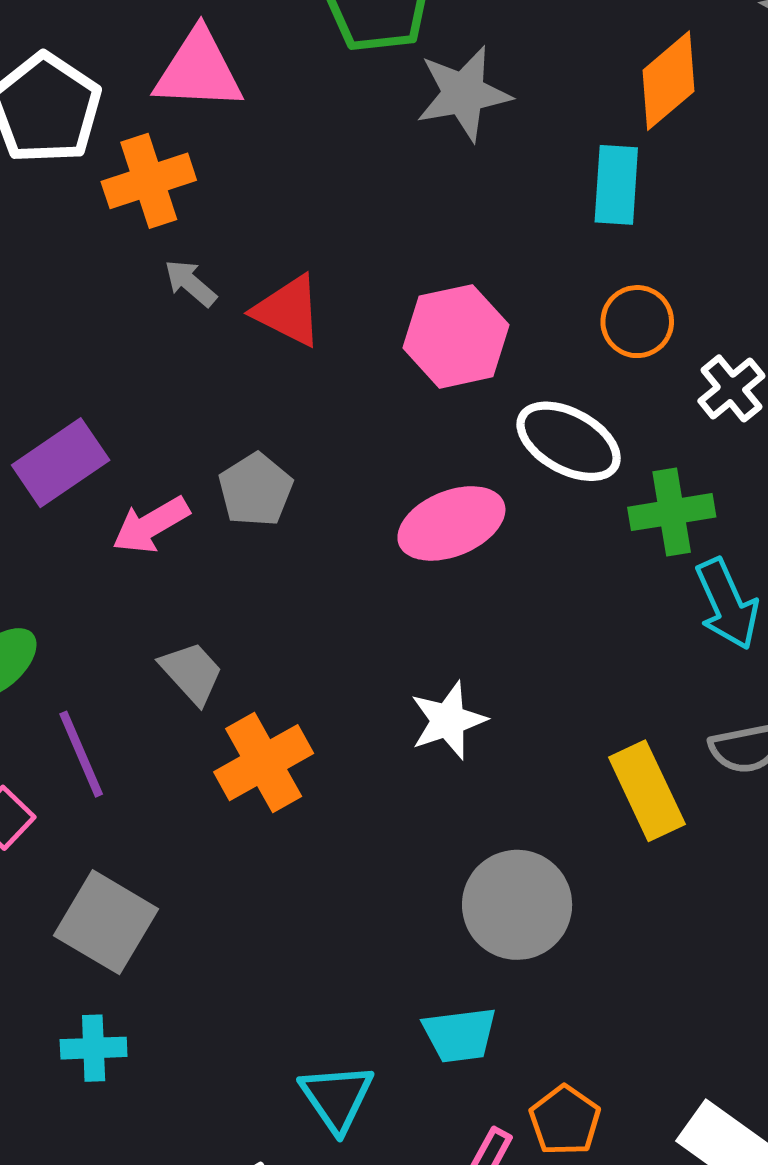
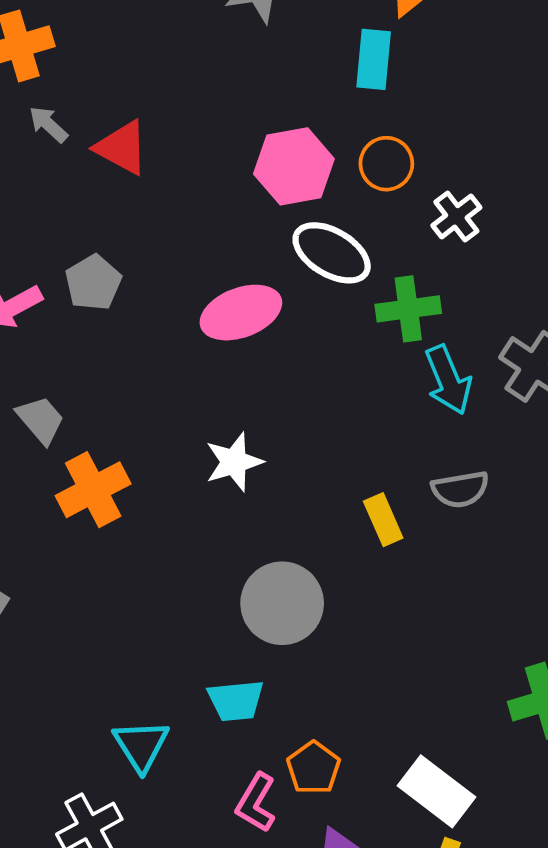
pink hexagon: (456, 336) -> (294, 166), moved
yellow rectangle: (647, 791) -> (383, 520), size x0.7

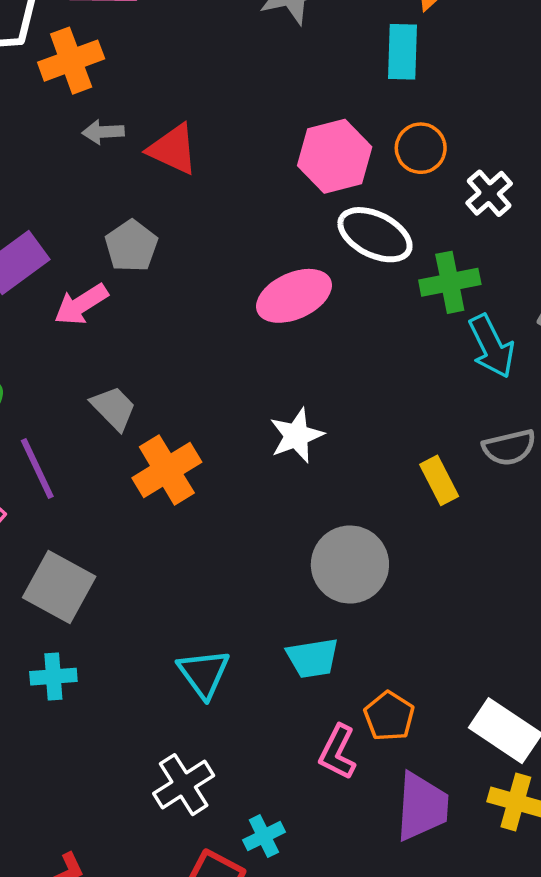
gray arrow: (48, 124) -> (103, 132), turned -42
gray pentagon: (93, 283) -> (131, 246), moved
cyan triangle: (141, 745) -> (204, 673), moved

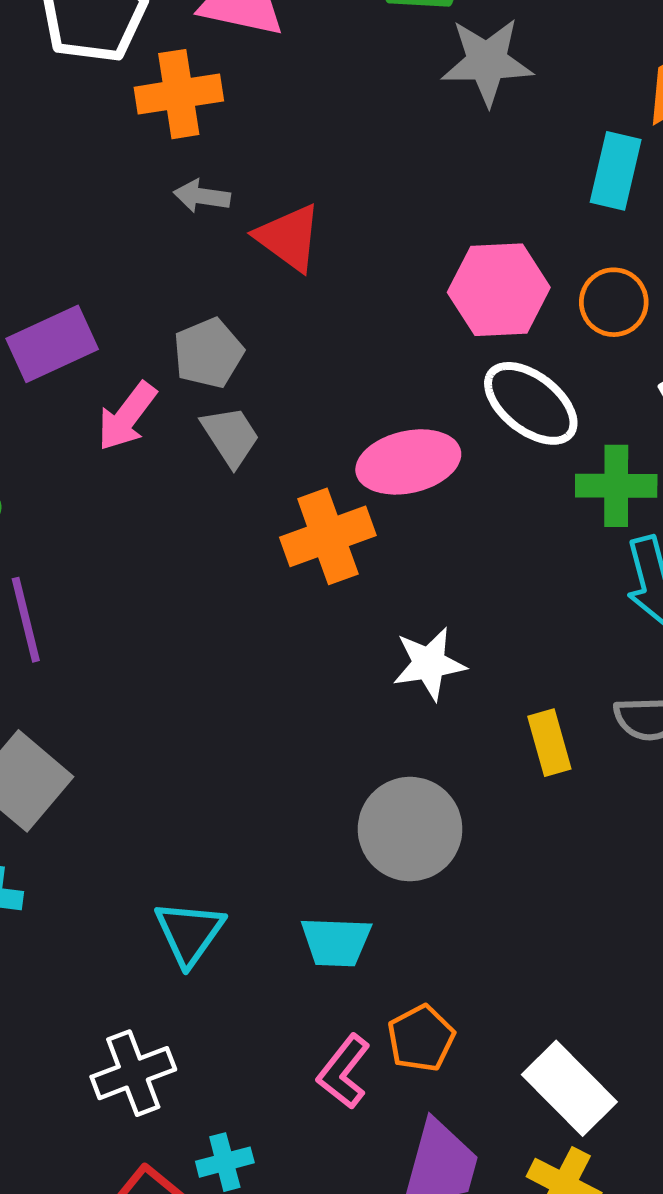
pink arrow: (81, 304) -> (127, 416), turned -32
gray trapezoid: (114, 408) -> (231, 436), moved
white star: (297, 436) -> (429, 664), moved
orange cross: (167, 470) -> (328, 536), moved

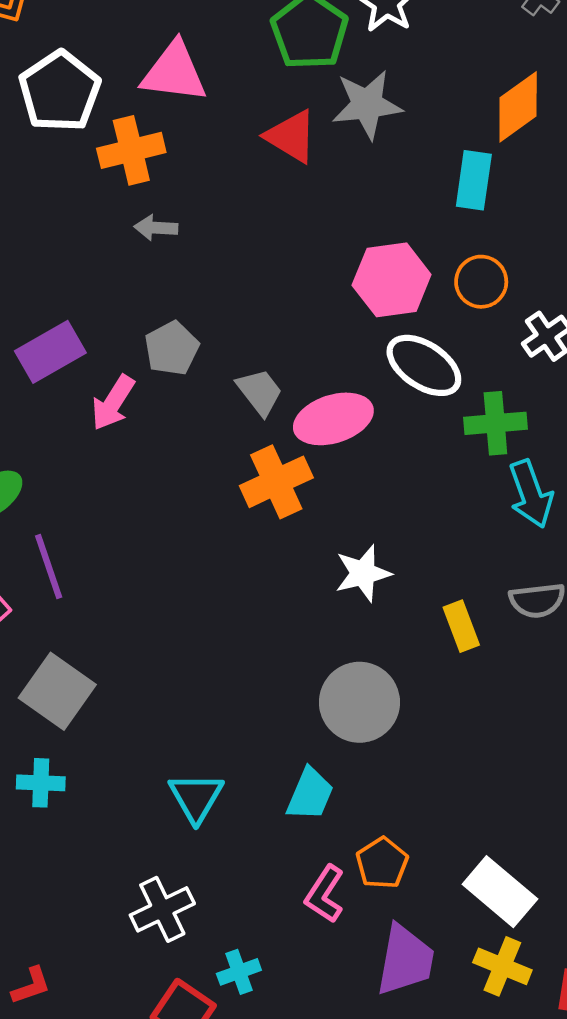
red triangle: (289, 237) -> (291, 136), moved
gray trapezoid: (231, 436) -> (260, 392), moved
cyan trapezoid: (336, 942) -> (310, 794), turned -64

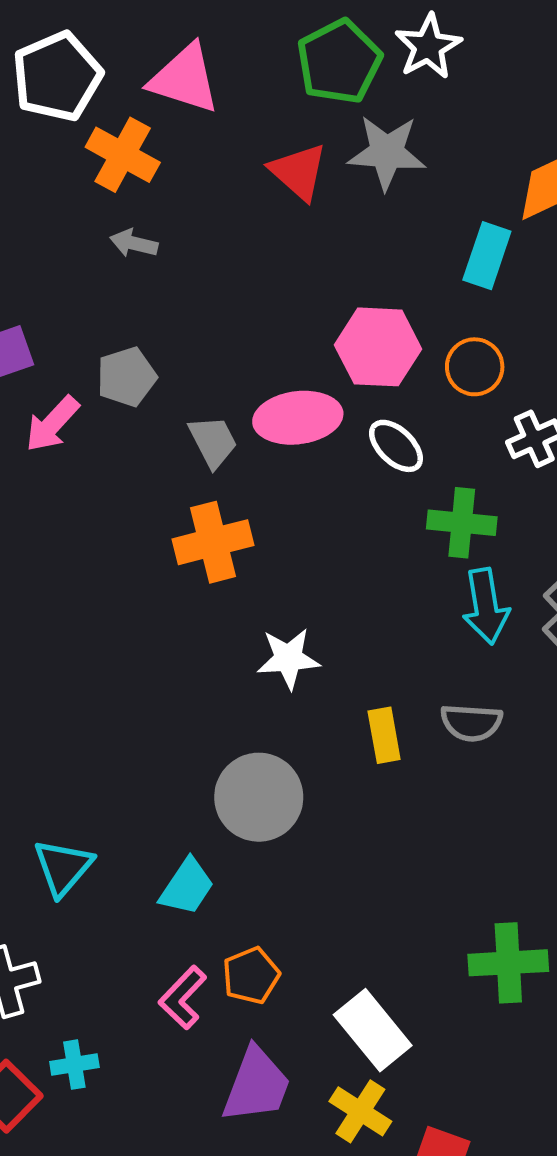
orange cross: (131, 150) -> (123, 155), turned 32
white ellipse: (424, 365) -> (396, 446), size x0.7
pink ellipse: (333, 419) -> (298, 418), moved

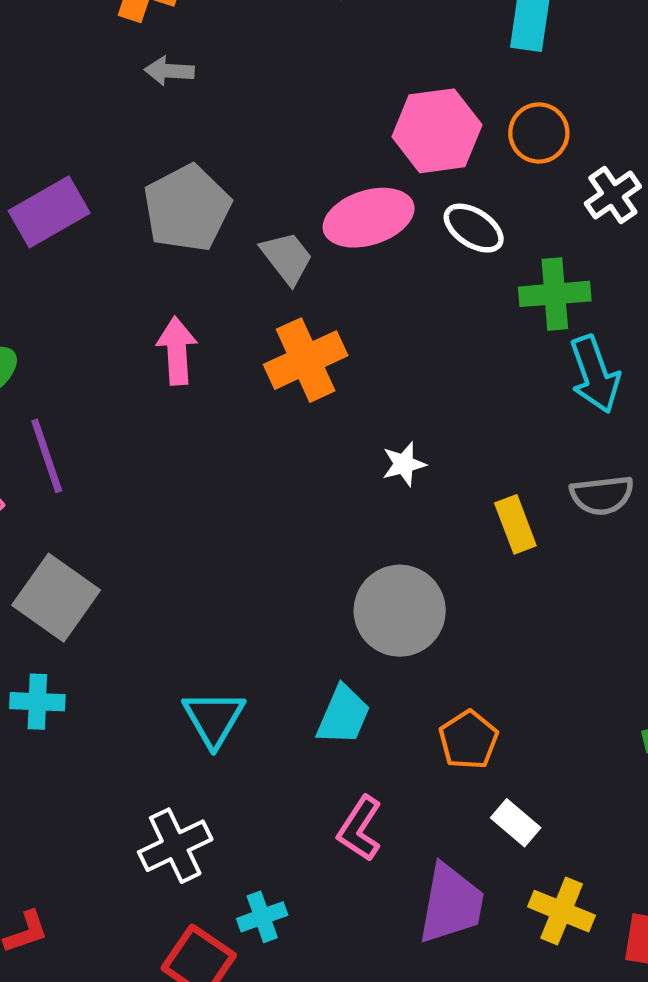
gray pentagon: (127, 377) -> (187, 208), size x1.4
pink arrow: (52, 424) -> (177, 351), moved, turned 144
white star: (288, 658) -> (404, 464), size x0.7
orange pentagon: (251, 976) -> (468, 740), moved
white rectangle: (373, 1030) -> (516, 823), moved, size x0.6

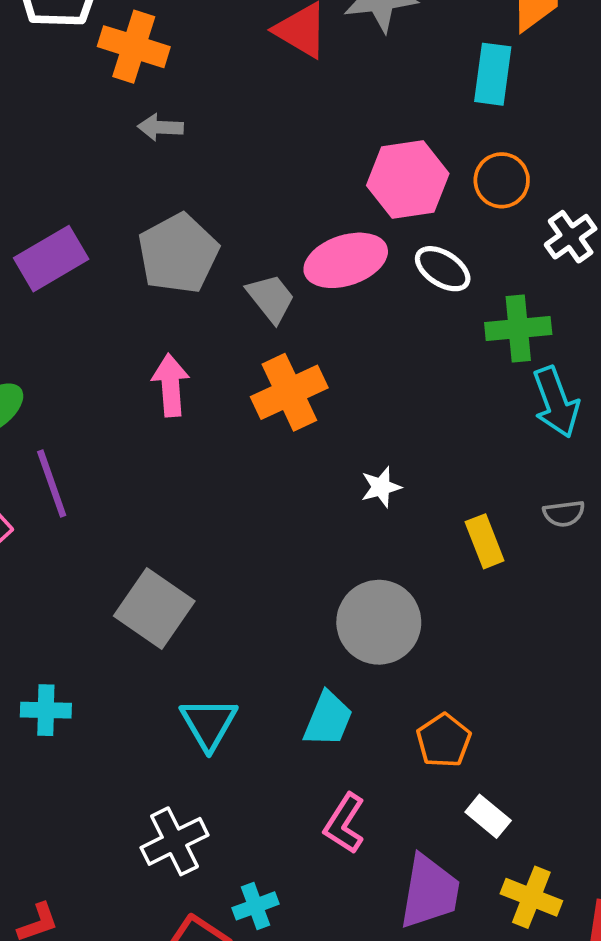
gray semicircle: (602, 495) -> (564, 513), size x0.7
gray square: (56, 598) -> (154, 609), moved

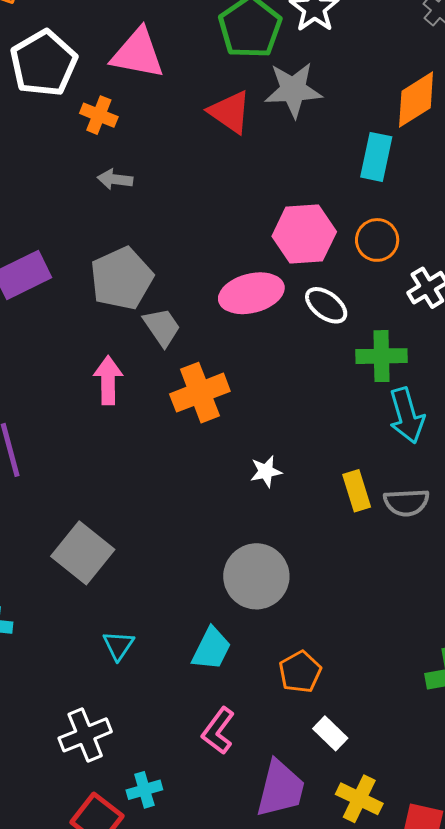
orange cross: (134, 47) -> (99, 115), size x0.7
gray trapezoid: (271, 298) -> (162, 327), moved
gray semicircle: (564, 513) -> (406, 502), size x1.4
yellow rectangle: (485, 541) -> (357, 491), moved
cyan triangle: (209, 724) -> (118, 645), size x0.7

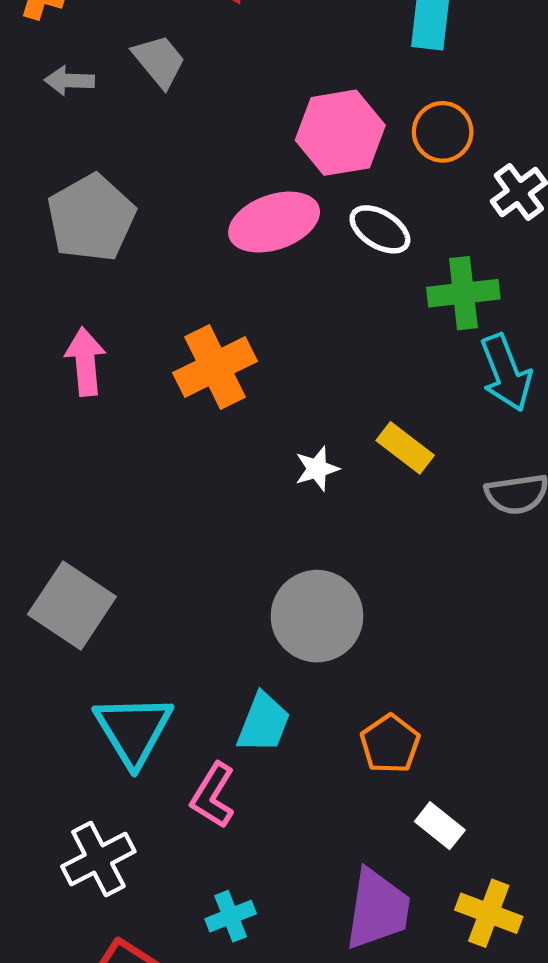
gray trapezoid: (162, 327) -> (159, 61), moved
yellow rectangle: (357, 491) -> (405, 448), moved, turned -30
cyan triangle: (118, 645) -> (133, 730), size x1.8
pink L-shape: (218, 731) -> (213, 795), moved
cyan cross: (144, 790) -> (231, 916), moved

